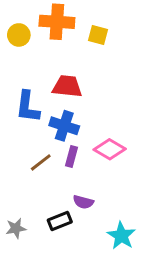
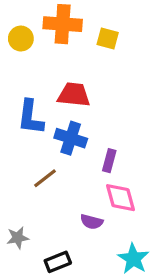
pink diamond: (110, 149) -> (120, 198), moved, turned 44
purple rectangle: (72, 157) -> (109, 161), moved
black rectangle: (60, 221) -> (58, 262), moved
gray star: (16, 228) -> (18, 238), moved

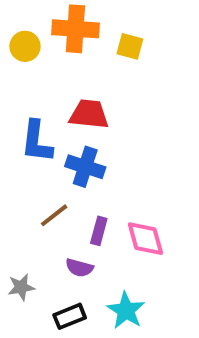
purple rectangle: (109, 161) -> (99, 231), moved
purple semicircle: (92, 222) -> (79, 268), moved
cyan star: (133, 259) -> (126, 310), moved

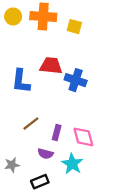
yellow circle: (25, 46) -> (13, 16), moved
blue cross: (85, 167) -> (76, 80), moved
cyan star: (126, 310) -> (72, 164), moved

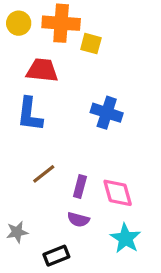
yellow square: (74, 27) -> (91, 44), moved
red trapezoid: (51, 66) -> (42, 70), moved
purple semicircle: (45, 154) -> (78, 220), moved
cyan star: (72, 164) -> (125, 238), moved

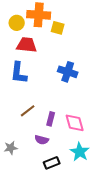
yellow circle: (19, 23) -> (17, 23), moved
purple semicircle: (78, 220) -> (42, 140), moved
black rectangle: (56, 256) -> (52, 163), moved

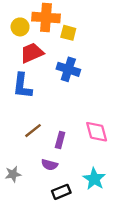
red trapezoid: (27, 45) -> (32, 53), turned -30
blue cross: (68, 72) -> (68, 69), moved
pink diamond: (75, 123) -> (97, 132), moved

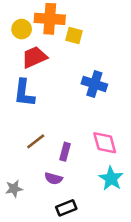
blue cross: (68, 69) -> (94, 84), moved
cyan star: (94, 179) -> (111, 178), moved

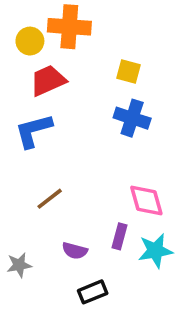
yellow square: (74, 35) -> (128, 71), moved
blue L-shape: (24, 93) -> (34, 131), turned 68
purple rectangle: (65, 152) -> (120, 236), moved
cyan star: (111, 178) -> (155, 251), turned 30

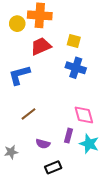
red trapezoid: (48, 80) -> (41, 46), moved
cyan star: (155, 251) -> (89, 144), turned 30

